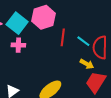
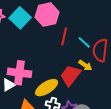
pink cross: (18, 45) -> (19, 73), moved, size x1.6
red trapezoid: (96, 82) -> (70, 75), moved

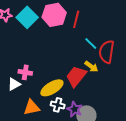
red line: (64, 36) -> (76, 19), moved
pink cross: (19, 73) -> (25, 72), size x0.6

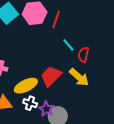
red semicircle: (107, 52) -> (83, 55), size x0.7
yellow arrow: (91, 67) -> (79, 77), moved, size x1.5

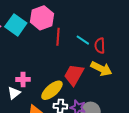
red line: (56, 19) -> (58, 37), moved

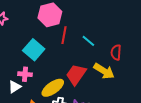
cyan square: (16, 25) -> (34, 50), moved
red semicircle: (100, 46) -> (116, 52), moved

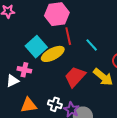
red line: (64, 35) -> (68, 36), turned -30
yellow ellipse: (53, 88) -> (53, 54), moved

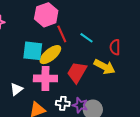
cyan square: (36, 47) -> (33, 51), turned -30
pink cross: (24, 70) -> (45, 78), moved, size x1.6

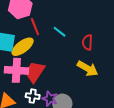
yellow arrow: (104, 67) -> (88, 68), moved
red trapezoid: (77, 72) -> (35, 72), moved

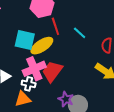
pink cross: (16, 70) -> (34, 69), turned -30
white cross: (33, 96) -> (29, 84), moved

